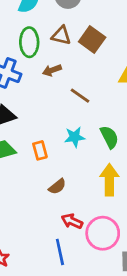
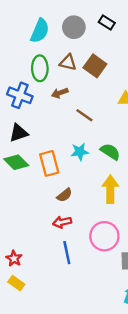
green semicircle: (109, 137) -> (110, 152), turned -30
orange rectangle: (40, 150) -> (49, 163), size x1.5
red arrow: (72, 221) -> (62, 222), moved, turned -36

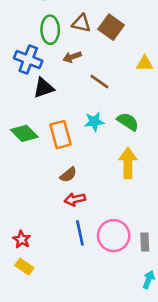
black triangle: (19, 133) -> (44, 88), moved
brown semicircle: (64, 195) -> (68, 175), moved
pink circle: (104, 236) -> (114, 236), moved

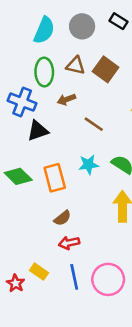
yellow rectangle: (24, 267) -> (39, 272), moved

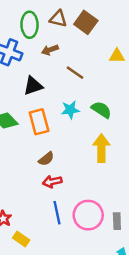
black triangle: (38, 131) -> (33, 86), moved
yellow rectangle: (39, 272) -> (21, 239), moved

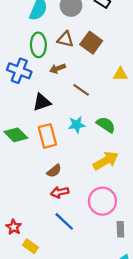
yellow arrow: (101, 148) -> (106, 161), turned 60
blue line: (57, 213) -> (64, 221), turned -35
pink circle: (88, 215) -> (102, 201), moved

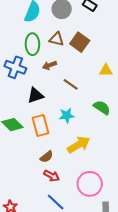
green semicircle: (106, 125) -> (102, 107), moved
yellow arrow: (106, 161) -> (79, 145), moved
red arrow: (60, 192) -> (52, 176), turned -140

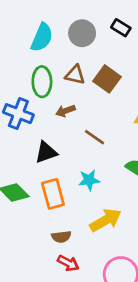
brown semicircle: (47, 157) -> (61, 237), turned 32

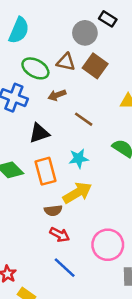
gray circle: (82, 33) -> (85, 33), moved
cyan semicircle: (42, 37) -> (19, 30), moved
green ellipse: (42, 82) -> (35, 68), turned -60
yellow arrow: (106, 220) -> (77, 193), moved

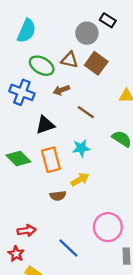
yellow arrow: (77, 193) -> (80, 179), size x0.7
red arrow: (60, 235) -> (27, 231), moved, turned -36

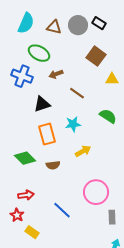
black rectangle: (108, 20) -> (99, 23), moved
brown triangle: (69, 60) -> (54, 27), moved
brown square: (96, 63) -> (96, 56), moved
green diamond: (18, 159) -> (25, 158), moved
yellow arrow: (80, 179) -> (83, 151), moved

